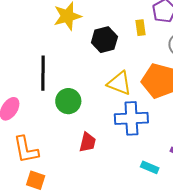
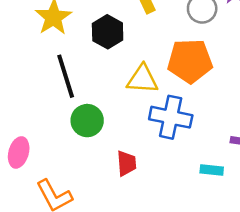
black line: (43, 73) -> (66, 76), moved
blue cross: (131, 118) -> (171, 117), turned 32

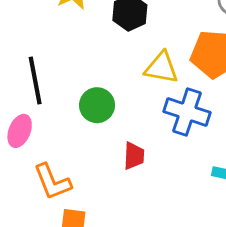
black line: (66, 76) -> (35, 81), moved

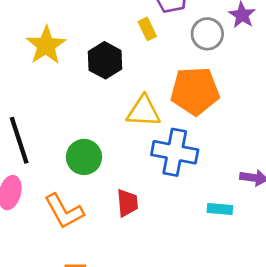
orange L-shape: (52, 182) -> (64, 211), moved

